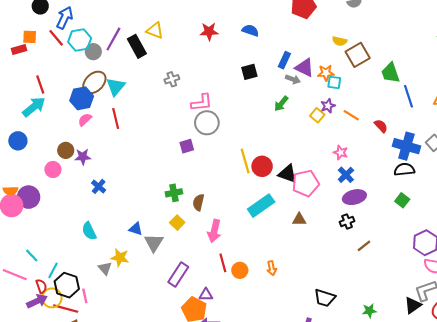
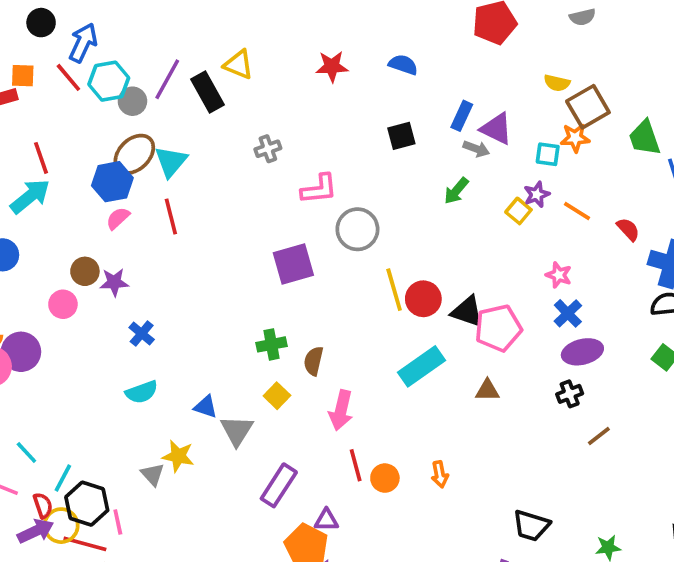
orange star: (326, 73) -> (575, 138), moved
gray circle: (207, 123) -> (357, 229), moved
purple square: (187, 146) -> (293, 264), size x1.6
cyan semicircle: (89, 231) -> (142, 392), moved, turned -84

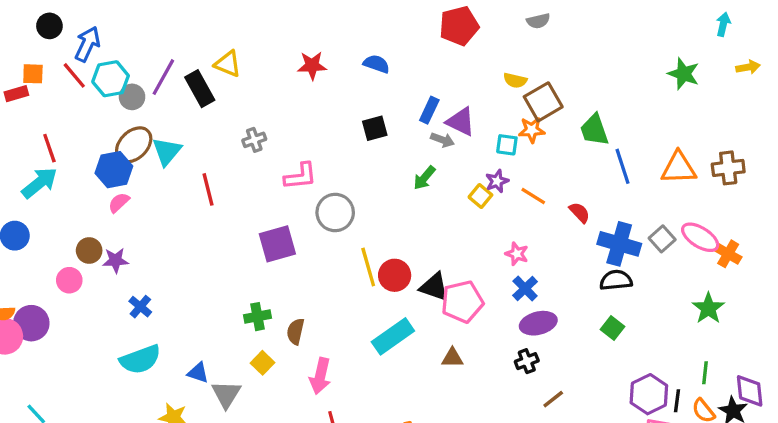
red line: (171, 216) -> (208, 189), moved
cyan semicircle: (142, 392) -> (140, 359), size x1.4

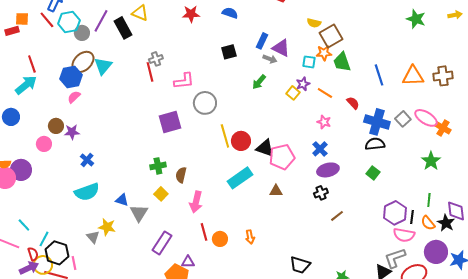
green trapezoid: (594, 130) -> (342, 62), moved
red line: (208, 189) -> (150, 72), moved
pink star: (517, 254) -> (324, 122), moved

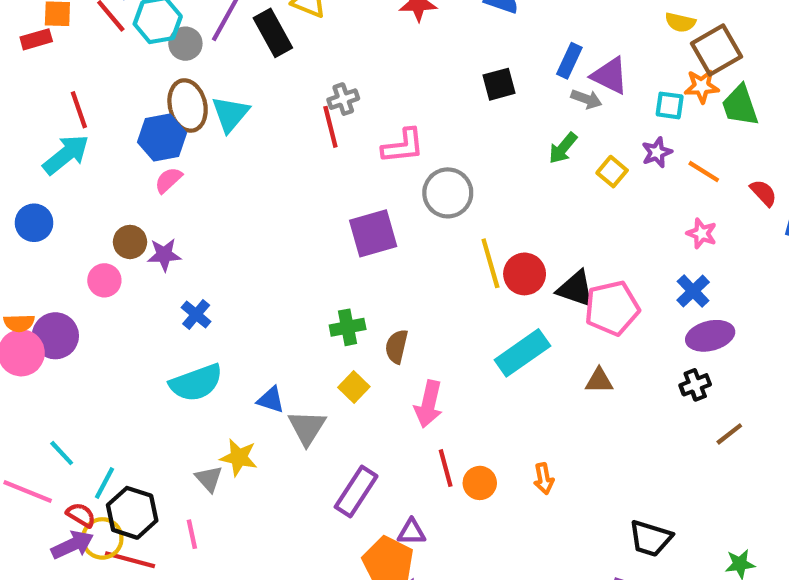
brown ellipse: (83, 62) -> (188, 105), turned -60
yellow square: (293, 93) -> (612, 172), moved
red semicircle: (33, 254) -> (81, 515), turned -40
pink line: (74, 263) -> (192, 534), moved

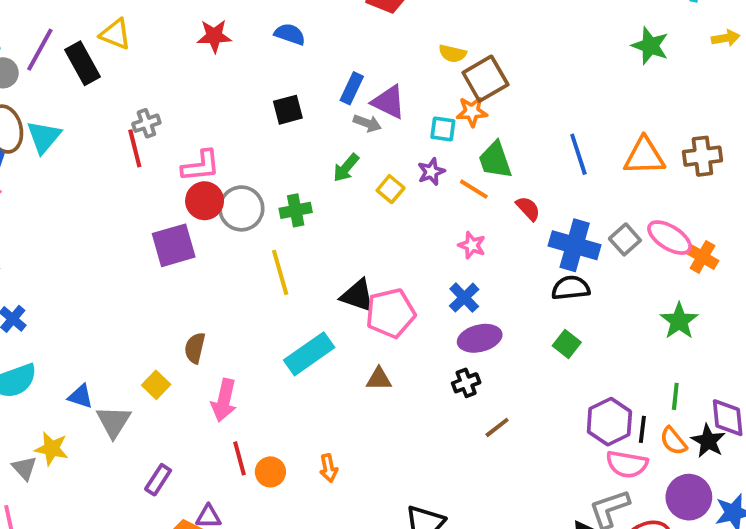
green trapezoid: (740, 105) -> (495, 160), moved
red circle: (525, 274) -> (205, 201), moved
green cross: (348, 327) -> (296, 210), moved
purple rectangle: (356, 492) -> (158, 480), size x0.7

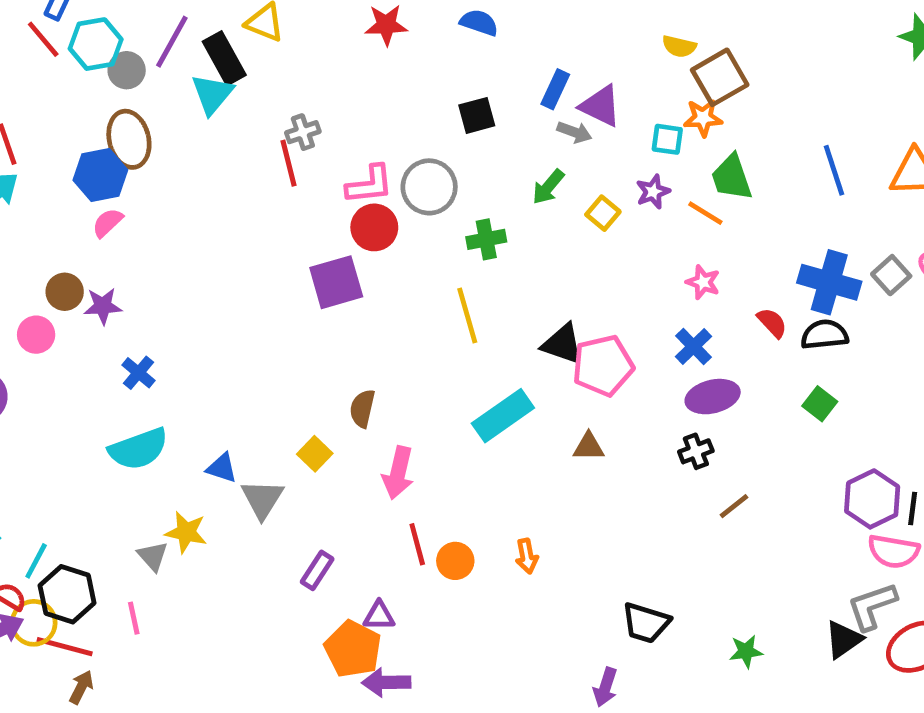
cyan triangle: (44, 137) -> (212, 94), moved
gray circle: (241, 208) -> (429, 187), moved
red semicircle: (528, 208) -> (772, 323), moved

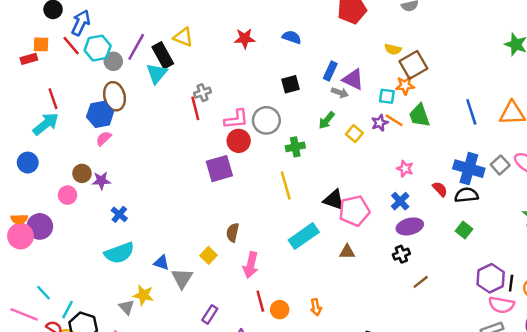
orange line: (705, 213) -> (394, 120), moved

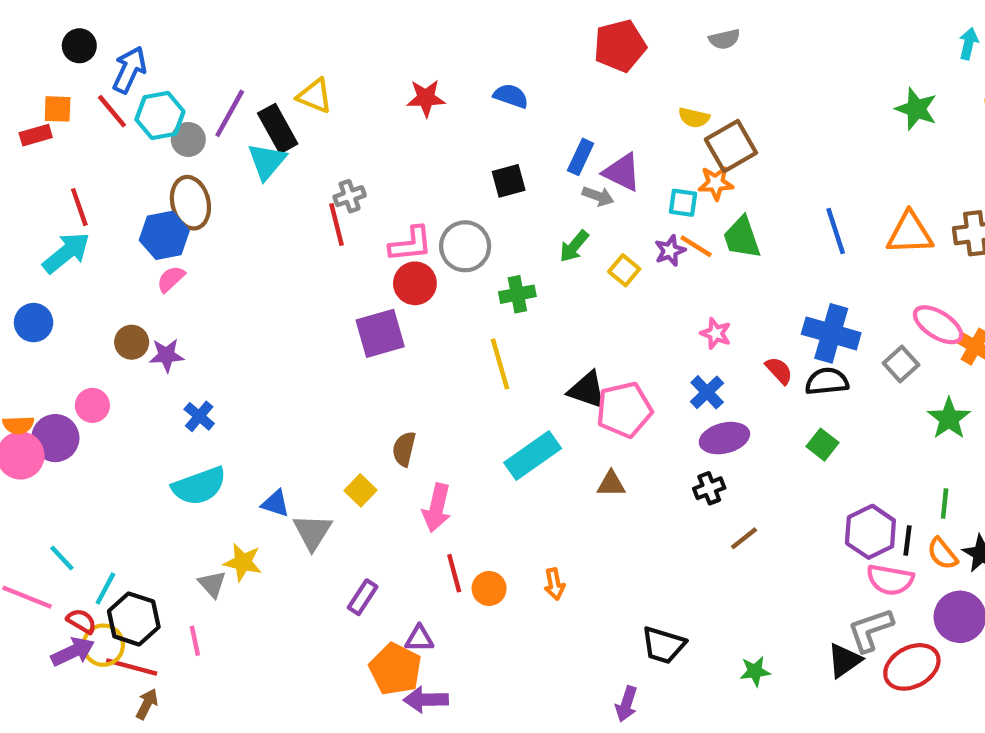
gray square: (500, 165) -> (901, 364), moved
pink circle: (67, 195) -> (92, 405), moved

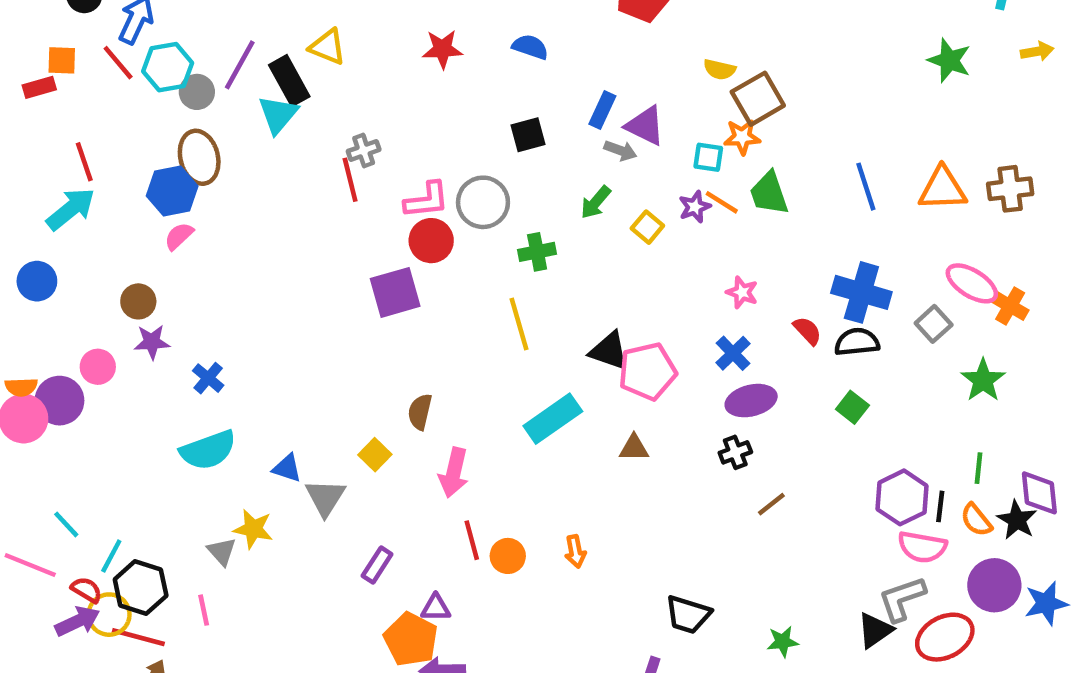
purple star: (166, 355) -> (152, 342), moved

